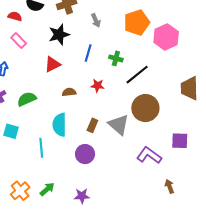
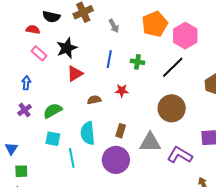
black star: (59, 35) -> (67, 48), moved
black line: (137, 75) -> (173, 67), moved
gray triangle: (119, 125) -> (150, 142), moved, turned -35
cyan square: (11, 131) -> (53, 139), moved
purple circle: (85, 154) -> (116, 160), size x1.4

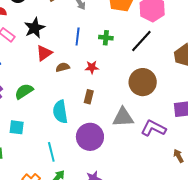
brown semicircle: (94, 100) -> (63, 67), moved
brown rectangle: (121, 131) -> (89, 97), moved
cyan square: (53, 139) -> (17, 127), moved
cyan line: (72, 158) -> (51, 152), moved

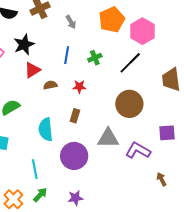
green cross: (106, 38) -> (95, 58), turned -32

